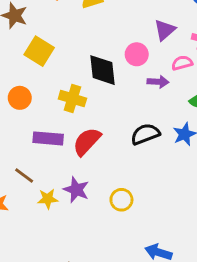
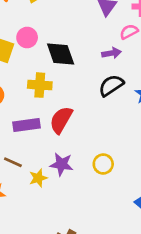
pink circle: (137, 54) -> (27, 37), moved
black semicircle: (145, 134) -> (111, 85), moved

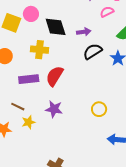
purple arrow: (112, 53) -> (84, 32), moved
yellow circle: (103, 164) -> (99, 109), moved
yellow star: (38, 178) -> (28, 122), moved

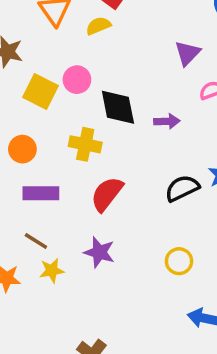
black semicircle: (93, 51) -> (182, 188), moved
purple rectangle: (29, 79) -> (41, 193), moved

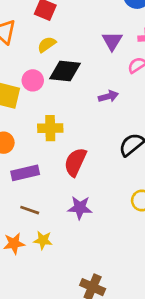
yellow semicircle: (98, 26) -> (47, 44), moved
black diamond: (118, 107) -> (65, 71), moved, turned -60
yellow star: (52, 271) -> (43, 240), moved, turned 30

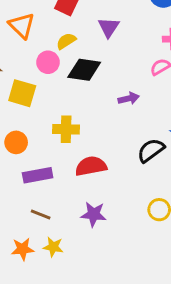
purple triangle: (112, 41) -> (109, 27), moved
pink circle: (33, 80) -> (48, 62), moved
red semicircle: (75, 162) -> (91, 166), turned 52

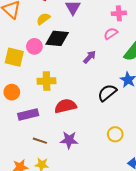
pink circle: (48, 62) -> (34, 46), moved
purple arrow: (129, 98) -> (90, 57), turned -32
brown line: (41, 215) -> (40, 141), moved

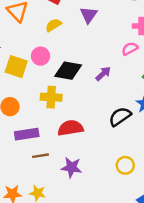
black diamond: (57, 38) -> (68, 71), moved
brown line: (40, 141) -> (40, 156), moved, turned -32

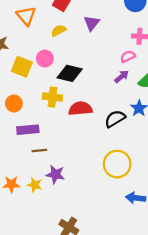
purple arrow: (103, 74) -> (122, 77), moved
red semicircle: (71, 128) -> (80, 109), moved
yellow circle: (125, 165) -> (117, 164), size x1.6
purple star: (71, 167) -> (55, 174), moved

